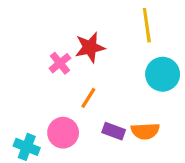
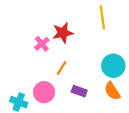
cyan circle: (163, 74) -> (113, 66), moved
orange semicircle: (145, 131) -> (112, 91), moved, turned 60

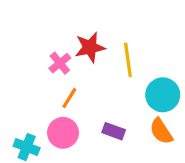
yellow line: (102, 17) -> (128, 60), moved
orange line: (62, 68) -> (69, 98), moved

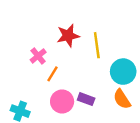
pink cross: (60, 63) -> (38, 56), moved
pink circle: (63, 133) -> (62, 102), moved

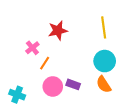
yellow line: (97, 45) -> (104, 27), moved

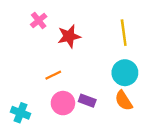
pink cross: (32, 48) -> (39, 20), moved
orange line: (45, 63) -> (53, 75), turned 32

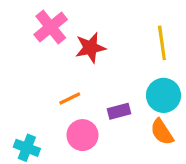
pink cross: (39, 20) -> (51, 27), size x1.5
purple rectangle: (87, 101) -> (119, 111), moved, turned -35

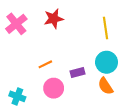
pink cross: (51, 27) -> (16, 24), moved
red star: (90, 48) -> (54, 19), moved

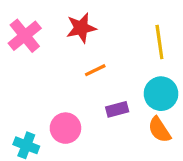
orange line: (45, 64) -> (95, 70), moved
pink circle: (54, 88) -> (65, 128), moved

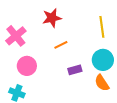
pink cross: (25, 36) -> (16, 36), moved
pink circle: (65, 128) -> (27, 66), moved

